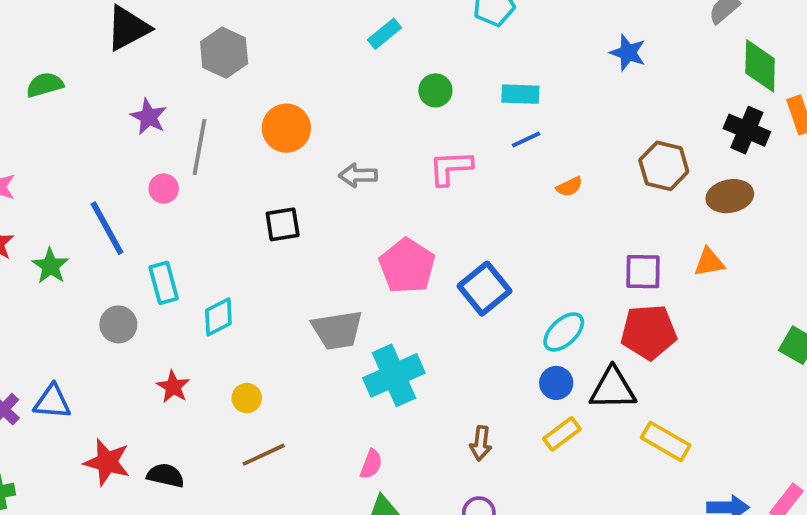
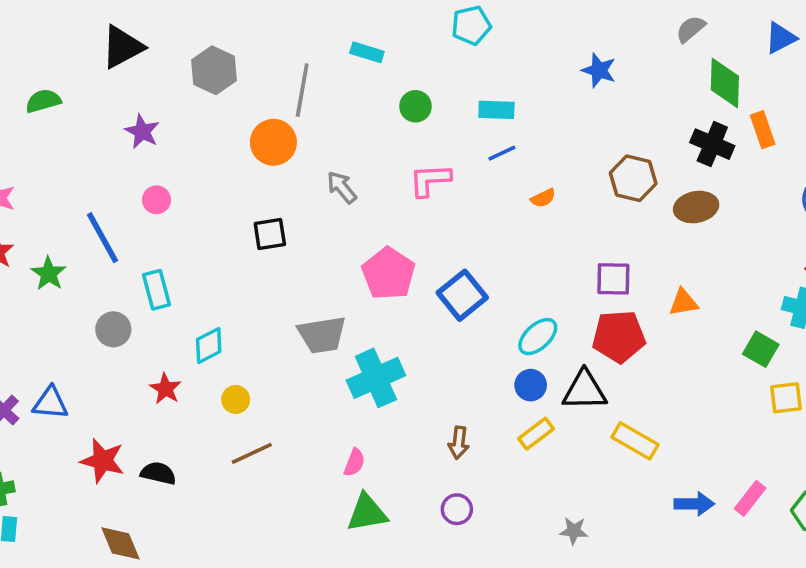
cyan rectangle: (384, 34) -> (367, 52), turned 56
gray line: (200, 147) -> (302, 90), moved
gray arrow: (358, 175) -> (342, 187), turned 52
orange triangle: (709, 262) -> (684, 302), moved
cyan diamond: (218, 317) -> (209, 346), moved

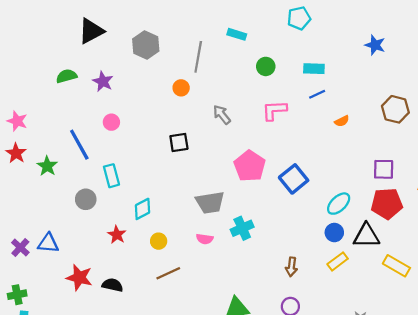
green semicircle: (43, 101) -> (66, 76), moved
orange circle: (273, 142) -> (181, 88), size x0.6
cyan cross: (376, 378) -> (242, 228), size x0.7
pink semicircle: (354, 462) -> (205, 239), moved, turned 77

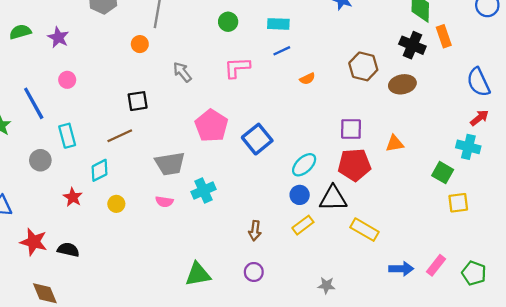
brown line: (168, 273) -> (120, 136), moved

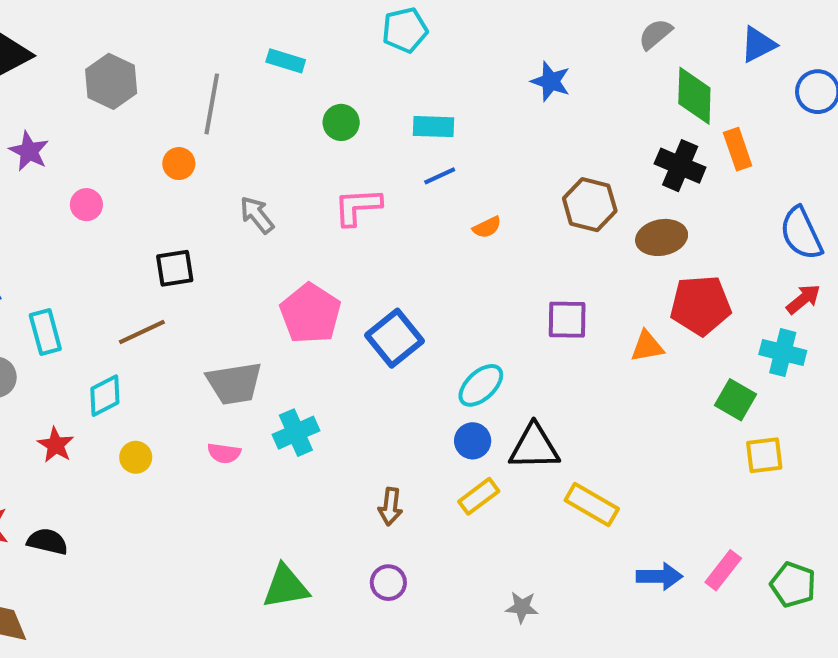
pink circle: (67, 80) -> (86, 205), moved
red pentagon: (354, 165) -> (701, 305), moved

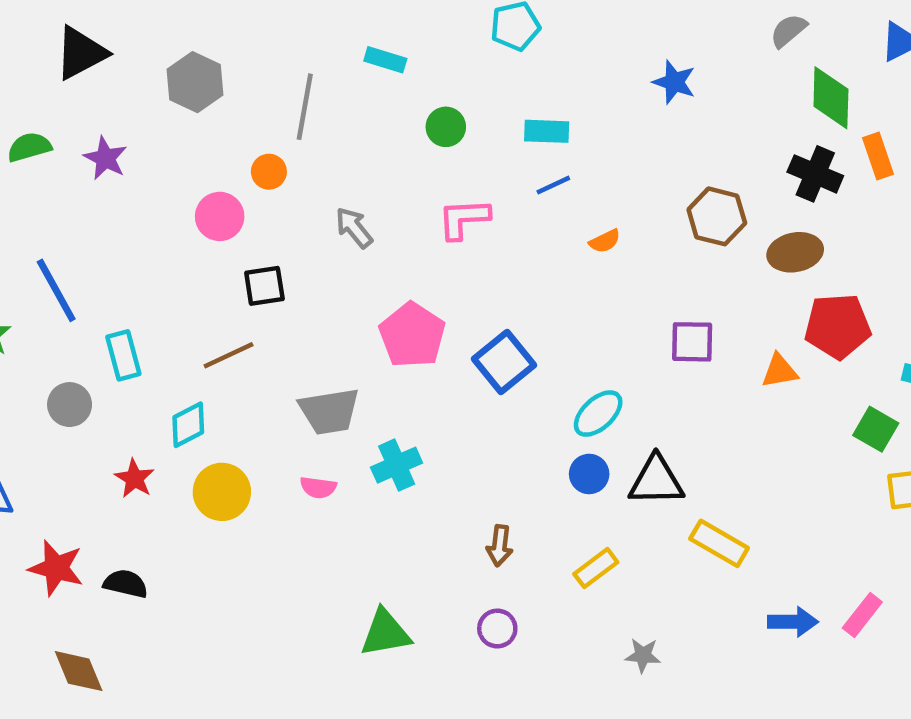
pink circle: (86, 205) -> (220, 216), moved, size x1.4
yellow circle: (136, 457) -> (222, 492), size x1.6
yellow rectangle: (479, 496) -> (596, 568), moved

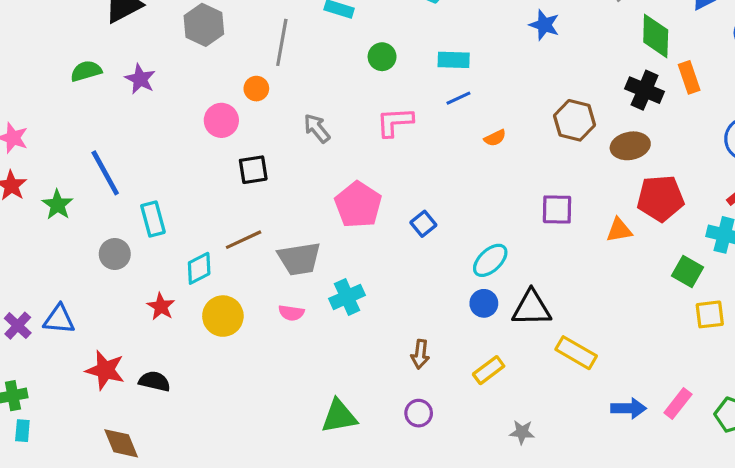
brown line: (229, 355) -> (244, 240), moved
blue square: (504, 362) -> (423, 224), size x0.6

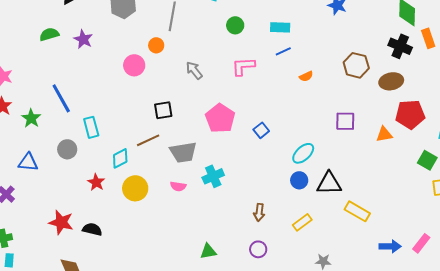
black square: (253, 170) -> (163, 110), moved
blue triangle: (59, 319) -> (28, 162), moved
green triangle: (339, 416) -> (208, 251), size x0.7

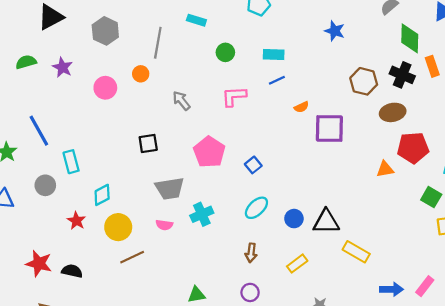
pink circle: (134, 65) -> (105, 88), moved
brown hexagon: (356, 65) -> (364, 81), moved
purple square: (345, 121) -> (329, 128), moved, size x1.4
brown line: (148, 140) -> (132, 257), moved
cyan ellipse: (303, 153) -> (256, 208), moved

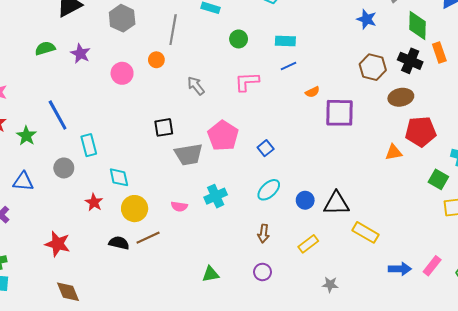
blue star: (335, 31) -> (367, 19), moved
gray trapezoid: (170, 189) -> (189, 154), moved
cyan diamond: (102, 195) -> (119, 177), turned -75
black semicircle: (72, 271) -> (119, 243), moved

